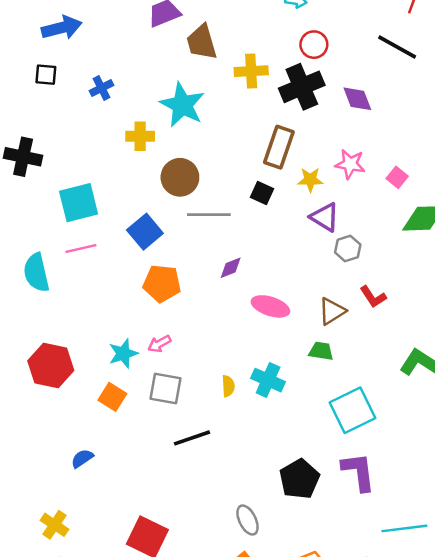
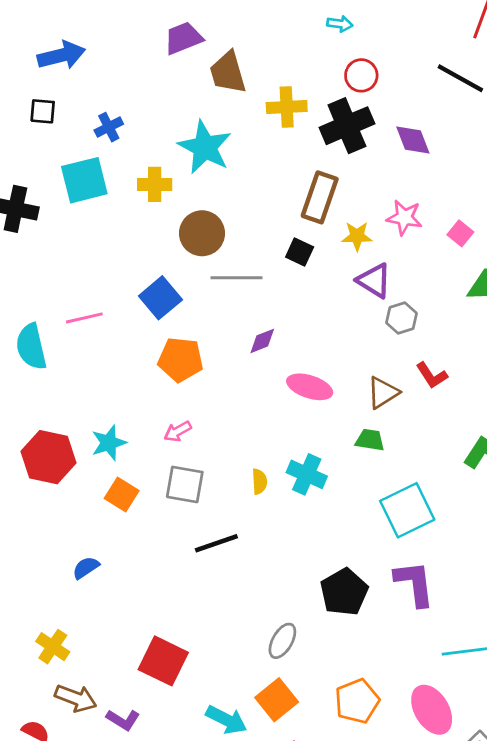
cyan square: (79, 203) -> (84, 180), moved
cyan star: (123, 353) -> (109, 443), moved
gray ellipse: (248, 520) -> (282, 641), turned 56

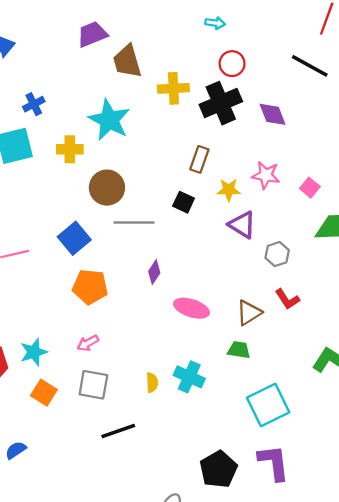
brown rectangle: (320, 197) -> (199, 159), size x0.7
gray hexagon: (401, 318) -> (277, 254), moved
purple diamond: (262, 341) -> (154, 272), turned -35

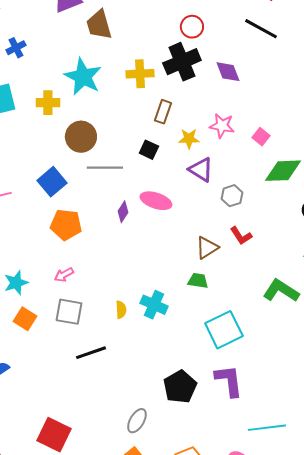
yellow cross: (173, 88) -> (140, 74), moved
blue cross: (34, 104) -> (16, 48), moved
pink ellipse: (191, 308) -> (156, 201), moved

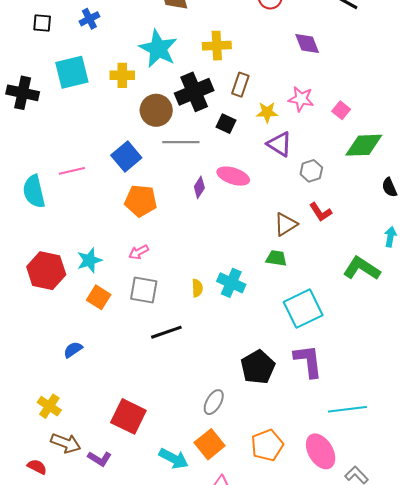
black cross: (182, 62) -> (194, 92), moved

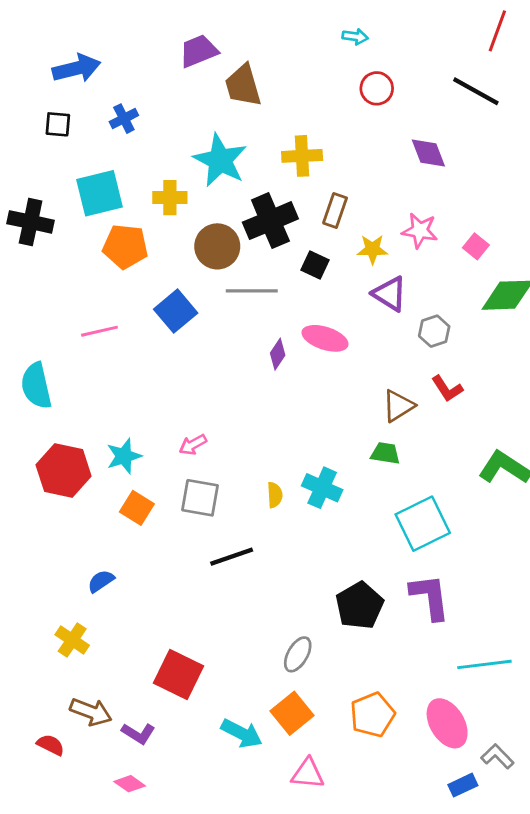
cyan semicircle: (34, 191) -> (36, 386), moved
orange pentagon: (141, 201) -> (125, 246), moved
yellow cross: (49, 406) -> (72, 640), moved

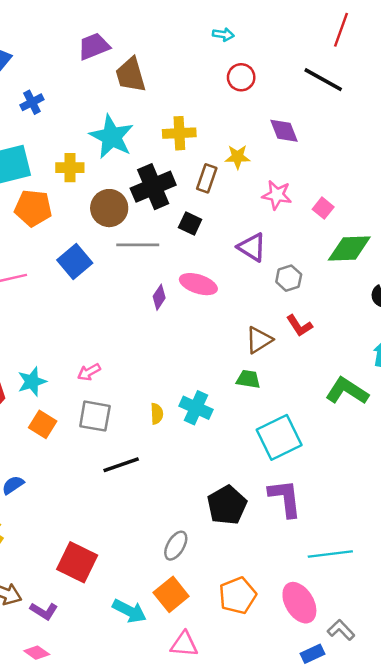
yellow star: (372, 249) -> (238, 157), moved

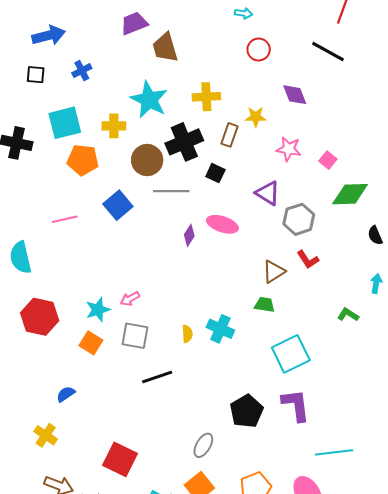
gray hexagon: (289, 278) -> (299, 219), size x1.4
cyan star: (32, 382) -> (98, 310), moved
green L-shape: (347, 391) -> (348, 315), size x0.6

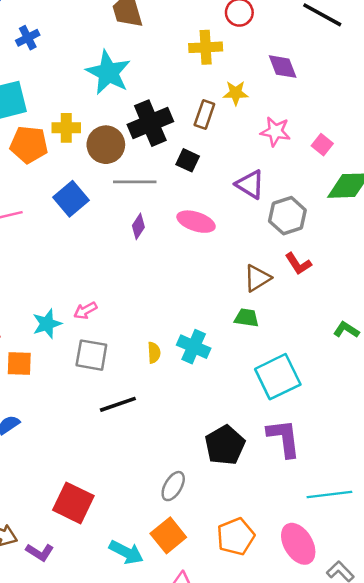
yellow cross: (206, 97) -> (206, 47), moved
yellow cross: (114, 126) -> (66, 128), moved
purple diamond: (189, 235) -> (138, 226), moved
orange square: (91, 343) -> (19, 363), moved, turned -30

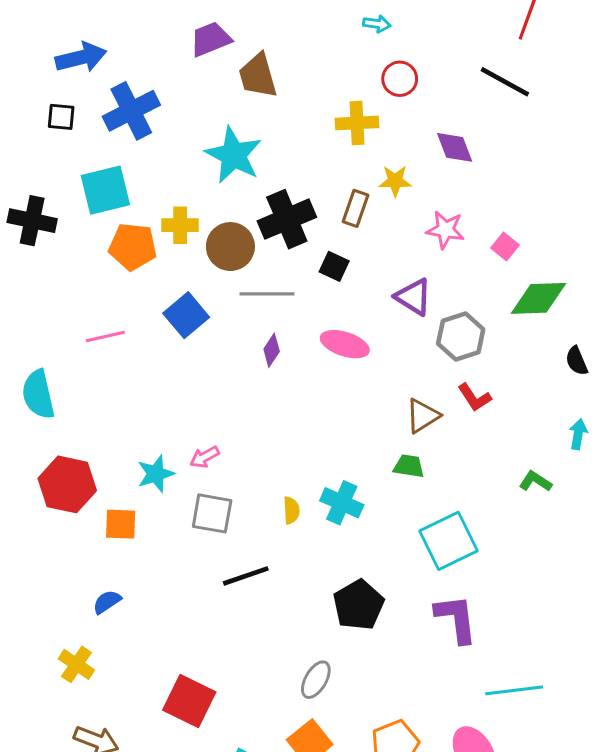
blue cross: (28, 38) -> (131, 111), size x1.8
black pentagon: (225, 445) -> (359, 605), moved

